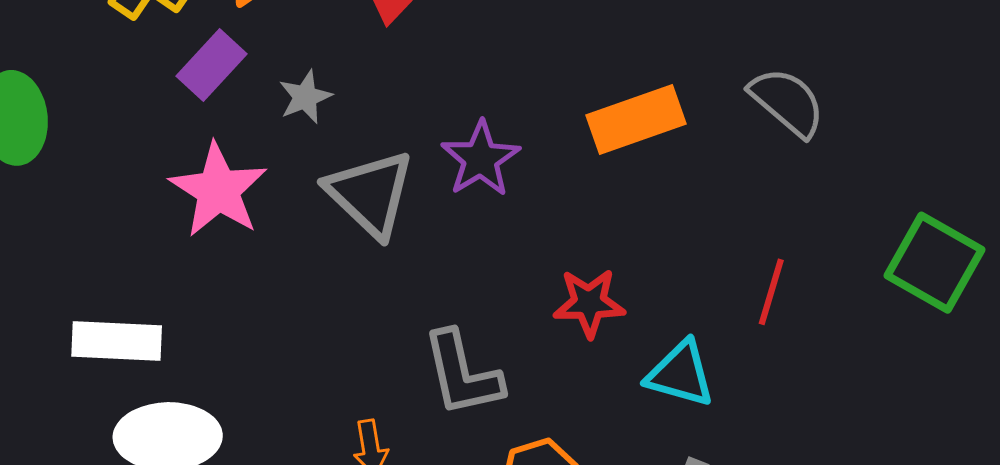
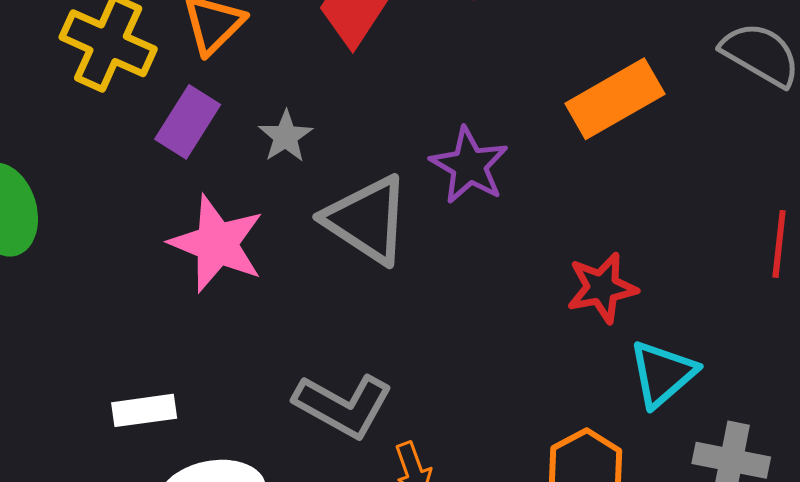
white rectangle: (117, 341) -> (144, 410), size x0.7
gray L-shape: (462, 374) -> (343, 405), moved, turned -38
cyan triangle: (680, 374) -> (662, 374), moved, turned -46

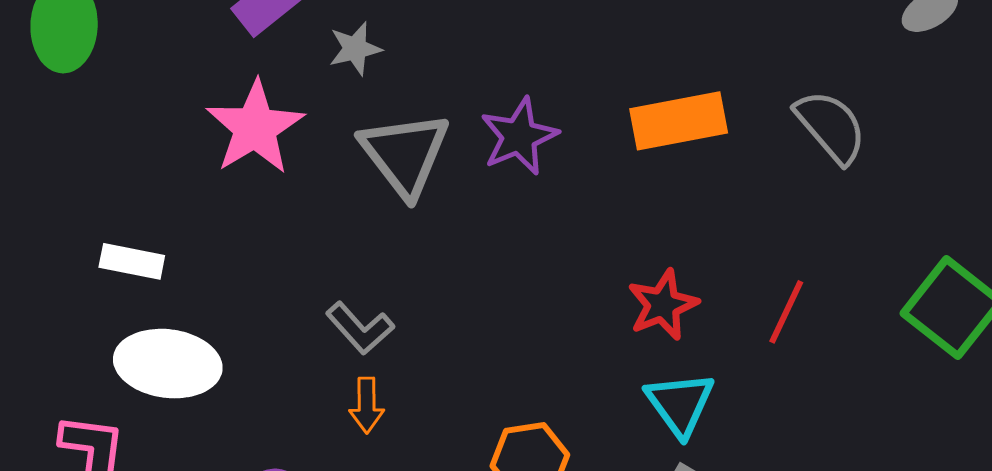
red star: (602, 288) -> (663, 305), moved, turned -30
cyan triangle: (662, 374) -> (680, 404), moved, turned -44
gray L-shape: (343, 405) -> (360, 328), moved, size x0.7

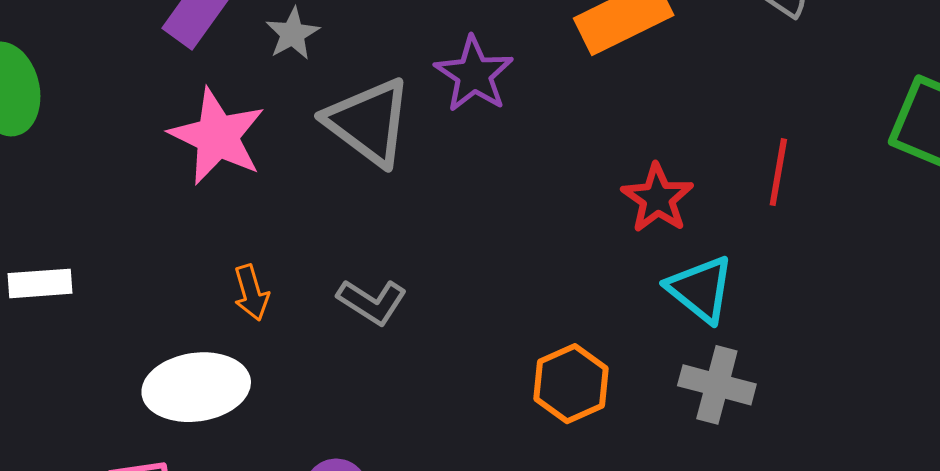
white rectangle: (132, 261) -> (40, 283), moved
orange arrow: (367, 405) -> (251, 293), moved

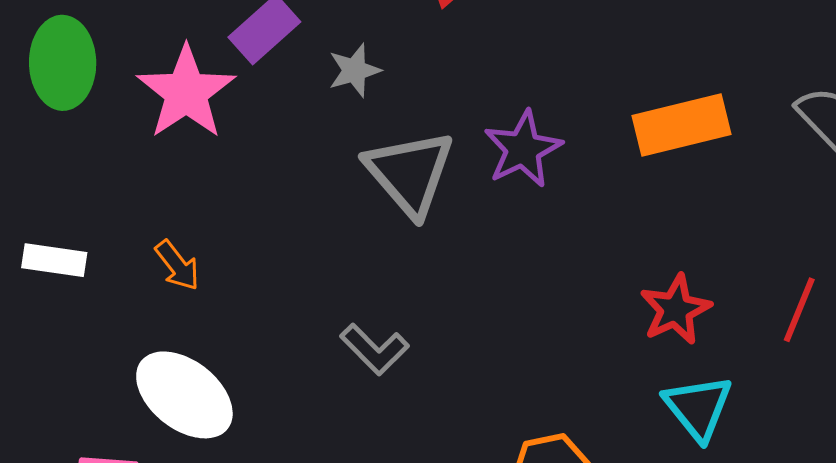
pink star: (217, 136) -> (186, 92), moved
orange arrow: (251, 293) -> (177, 265), moved, turned -34
white ellipse: (196, 387) -> (184, 395), turned 34

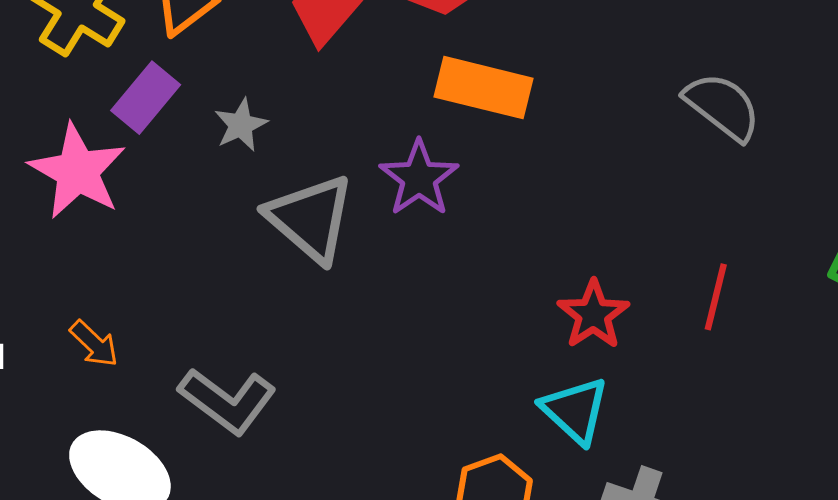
orange rectangle: (681, 125) -> (484, 88), moved, turned 36
gray L-shape: (374, 349) -> (227, 401), moved, size x1.4
cyan triangle: (698, 407) -> (575, 410), moved

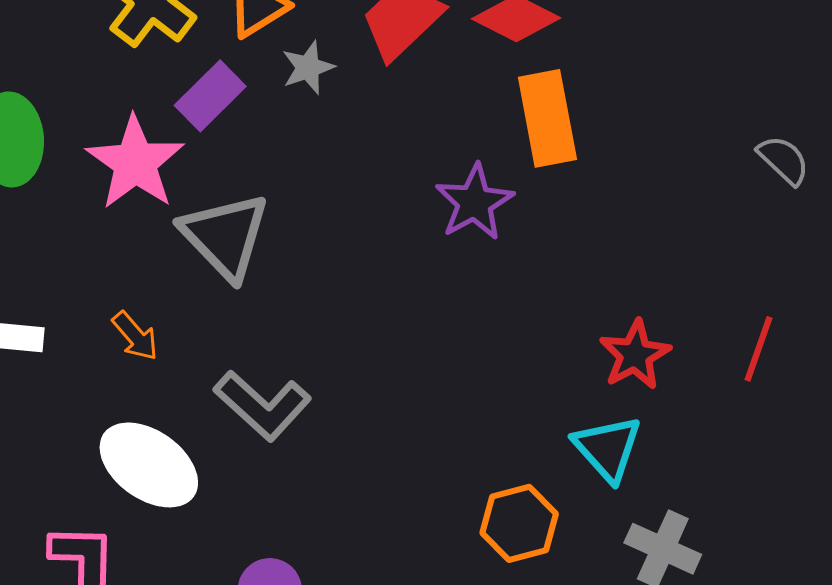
orange rectangle: (484, 88) -> (547, 118), turned 60
gray semicircle: (722, 106) -> (783, 160), size x0.7
gray star: (241, 125) -> (308, 67), moved
gray triangle: (310, 218) -> (225, 236), moved

